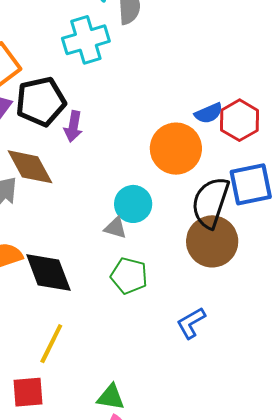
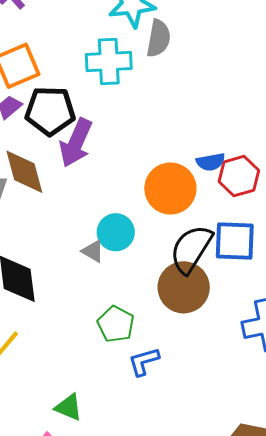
purple arrow: (73, 126) -> (76, 143), size x1.6
green pentagon: (129, 276) -> (116, 324), moved
green triangle: (111, 397) -> (69, 407), moved

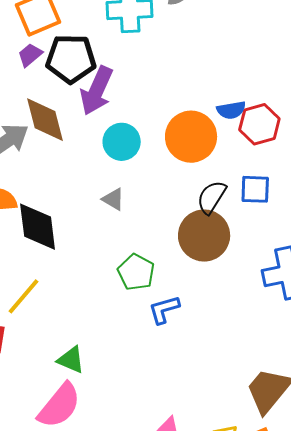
cyan circle: (116, 232) -> (122, 142), moved
blue square: (235, 241) -> (255, 189), size x0.7
black semicircle: (191, 249) -> (212, 197), size x0.7
green triangle: (69, 407) -> (71, 360), moved

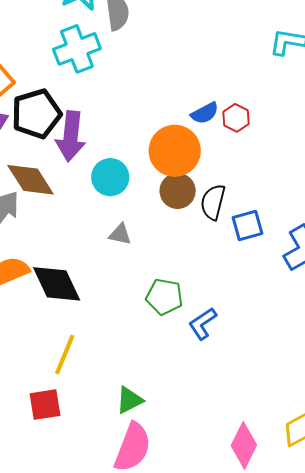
red hexagon: (259, 124) -> (236, 118), size x0.7
blue square: (255, 189) -> (247, 225), moved
brown circle: (204, 236) -> (178, 191), moved, size x0.7
green triangle: (71, 360) -> (129, 400), turned -32

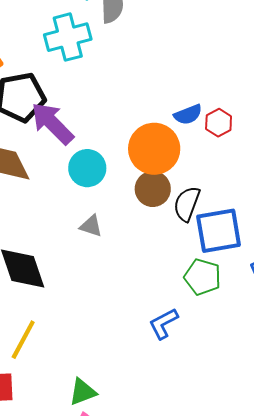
purple arrow: (71, 136) -> (52, 123), turned 123
blue square: (247, 225) -> (219, 231), size x1.5
green pentagon: (164, 297) -> (203, 277), moved

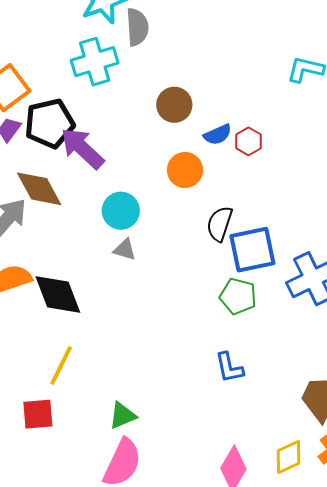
orange circle: (154, 149) -> (185, 170), size x0.7
cyan circle: (87, 168) -> (121, 211), moved
brown circle: (153, 189) -> (174, 105), moved
blue L-shape: (163, 324) -> (229, 368), moved, turned -72

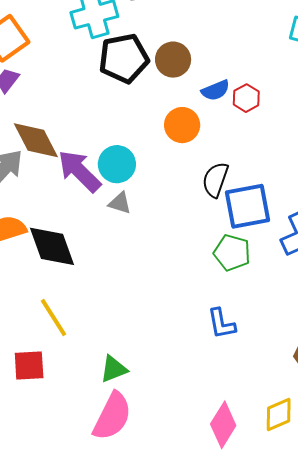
black pentagon: (50, 123) -> (124, 58), moved
purple arrow: (82, 148) -> (79, 171), moved
yellow line: (61, 366) -> (53, 317), turned -60

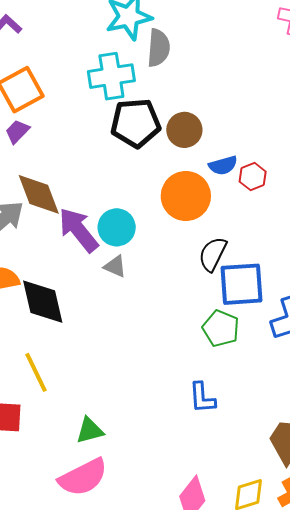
orange circle: (182, 125) -> (186, 196), size x1.4
pink semicircle: (112, 416) -> (83, 477), turned 30

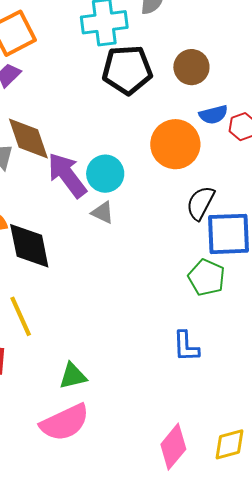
brown circle: (184, 130) -> (191, 67), moved

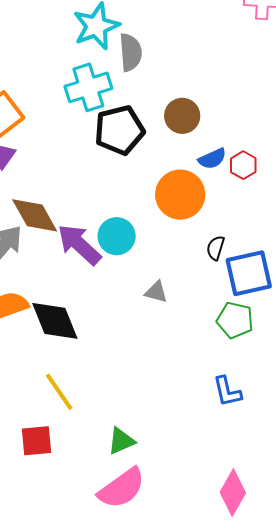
black semicircle: (201, 203) -> (216, 248), size x0.7
gray triangle: (103, 213) -> (156, 292), moved

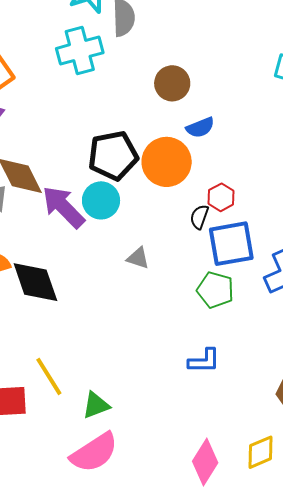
black pentagon: (119, 130) -> (113, 156), moved
red hexagon: (243, 165) -> (221, 197), moved
blue L-shape: (227, 391) -> (204, 361), turned -80
yellow line: (59, 392) -> (49, 376), moved

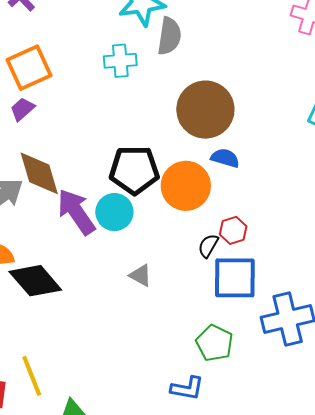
cyan cross: (80, 51) -> (120, 61), size x0.7
brown circle: (172, 83) -> (205, 110), size x1.6
blue semicircle: (200, 128) -> (225, 158), turned -152
black diamond: (35, 282) -> (35, 281), turned -32
green pentagon: (215, 290) -> (214, 343), moved

